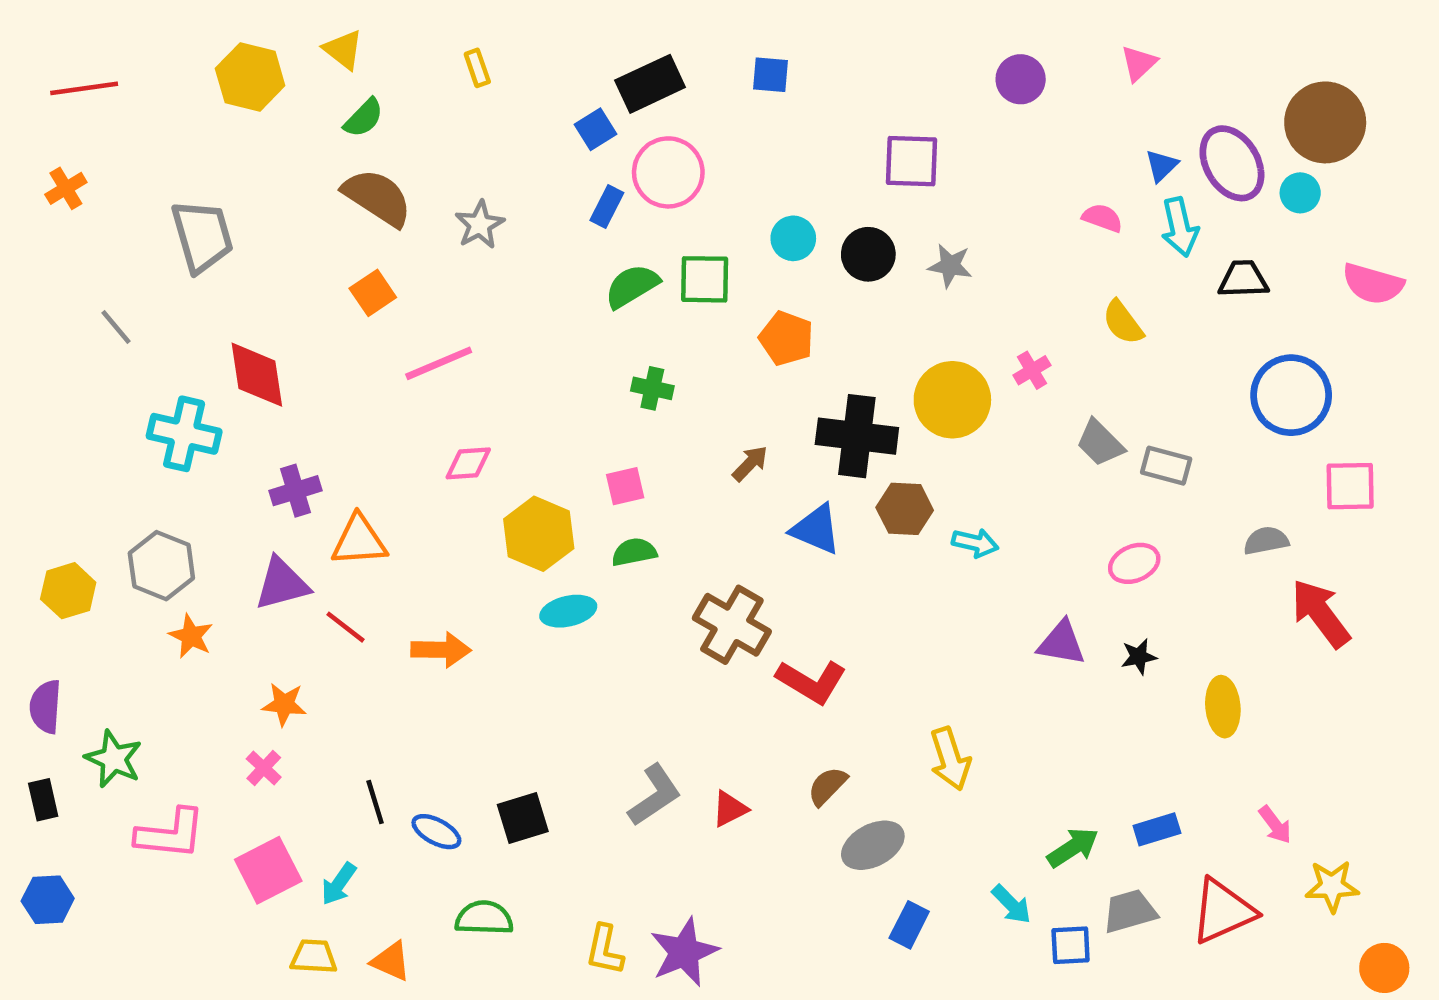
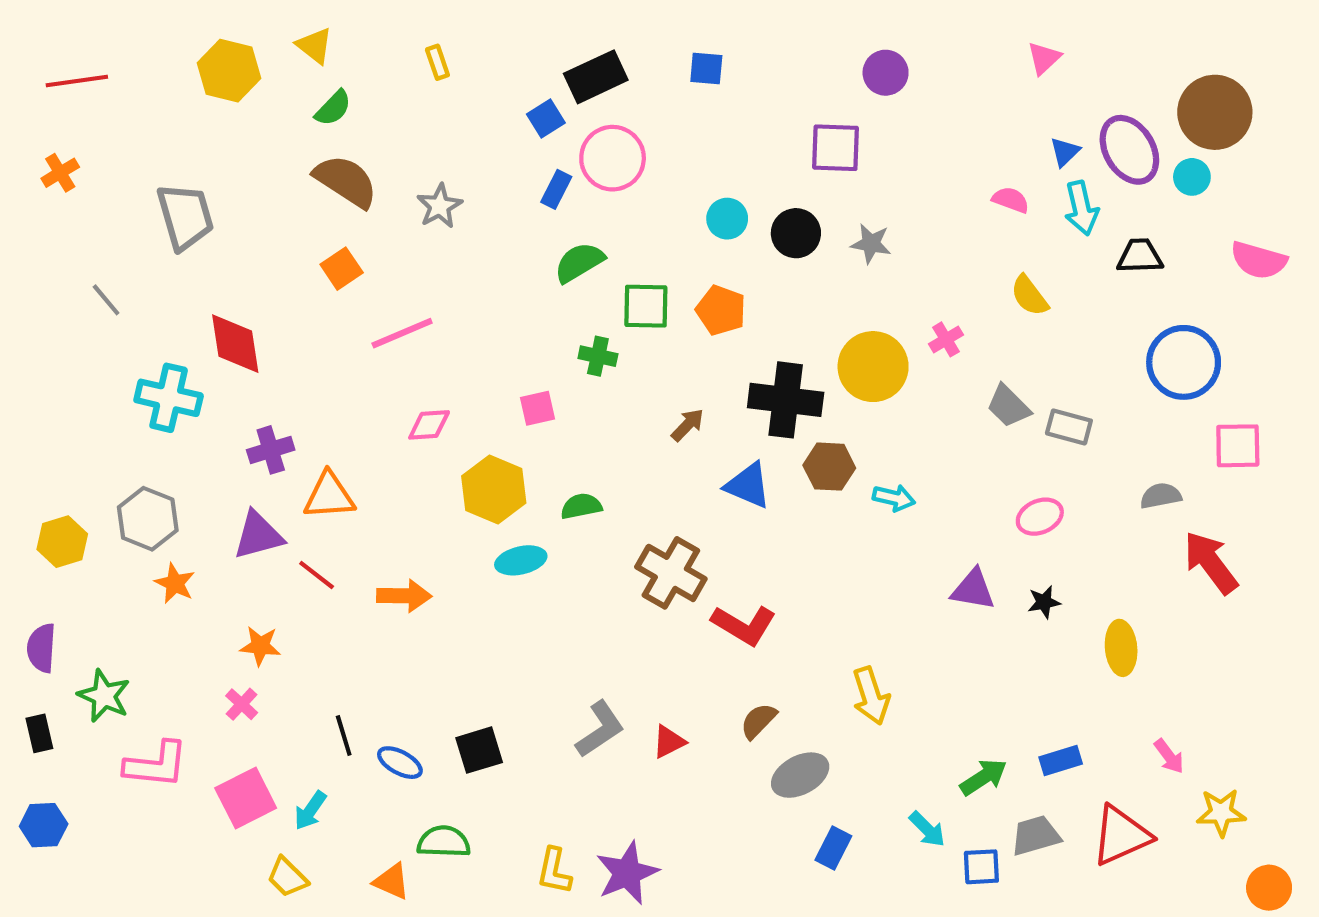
purple circle: (1021, 79) -> (886, 73), moved
green square: (705, 279) -> (646, 306), moved
pink square: (625, 486) -> (537, 408), moved
yellow trapezoid: (314, 957) -> (287, 877), turned -138
orange triangle: (391, 961) -> (392, 881), moved

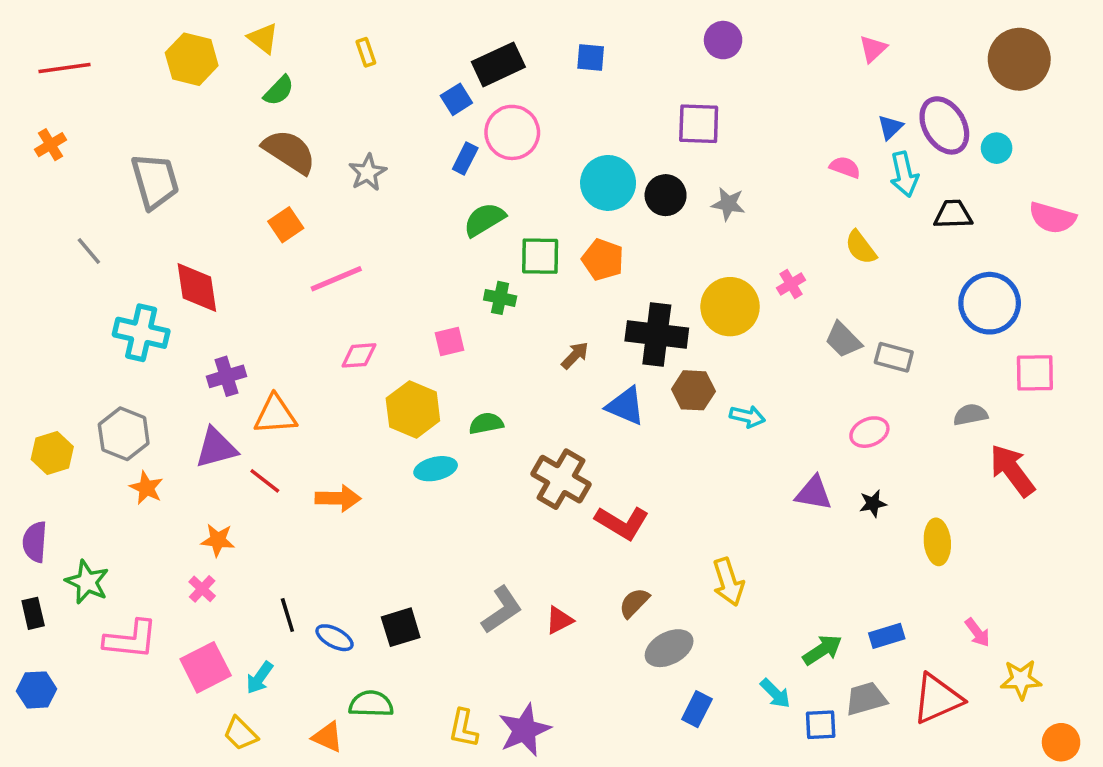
purple circle: (886, 73) -> (723, 40), moved
brown circle: (1215, 112) -> (1019, 59), moved
cyan circle: (727, 219) -> (608, 183), size x1.6

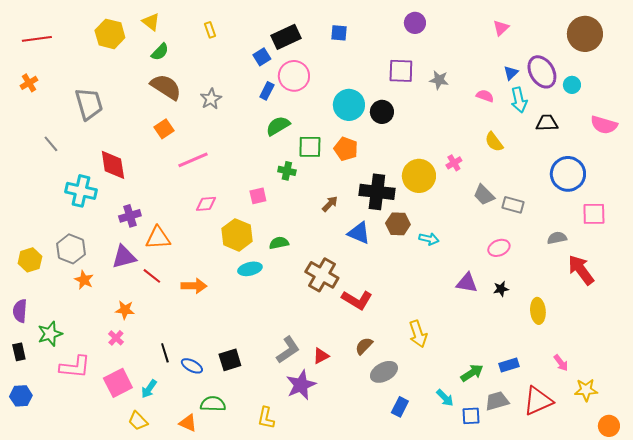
gray star: (728, 204) -> (439, 80), moved
green star: (87, 582) -> (50, 334), turned 30
purple star: (524, 730) -> (301, 385), moved

